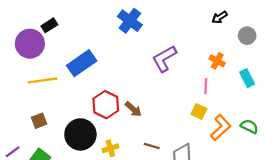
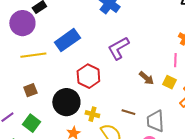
purple L-shape: (164, 59) -> (118, 48), moved
brown arrow: (133, 109) -> (146, 78), moved
yellow cross: (110, 148) -> (92, 114), turned 32

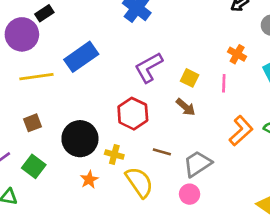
red hexagon: (88, 76) -> (133, 114), moved
yellow square: (169, 82) -> (190, 78), moved
gray trapezoid: (155, 121) -> (197, 164), turned 60

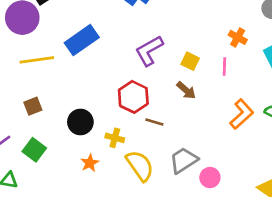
black circle: (80, 139) -> (80, 122), size x0.7
brown line: (162, 152) -> (154, 122), moved
gray trapezoid: (197, 164) -> (183, 160), moved
pink circle: (190, 194) -> (210, 178), moved

